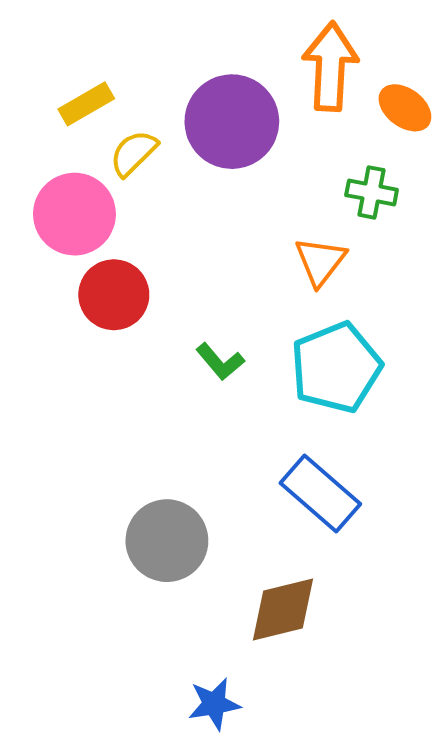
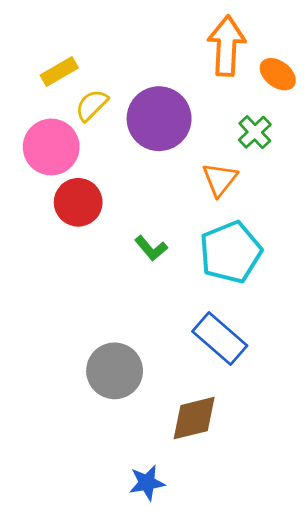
purple circle: (232, 122) -> (159, 119), moved
green cross: (372, 192) -> (255, 132), turned 36

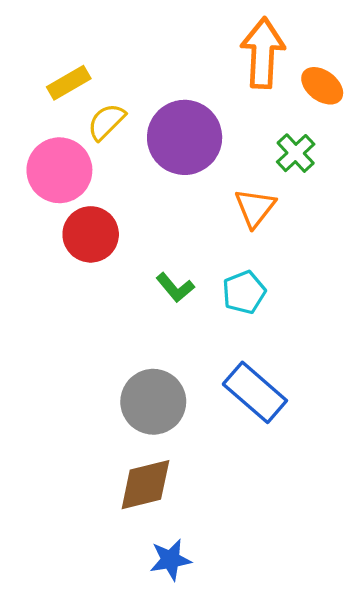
cyan pentagon: (231, 252) -> (244, 292), moved, size x0.6
gray circle: (115, 371) -> (153, 402), moved
brown diamond: (194, 418) -> (145, 485), moved

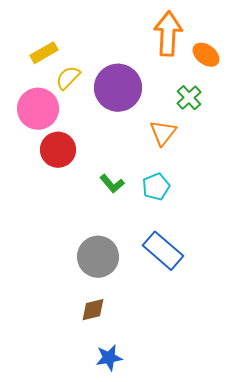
brown diamond: (145, 485) -> (93, 310), size x0.7

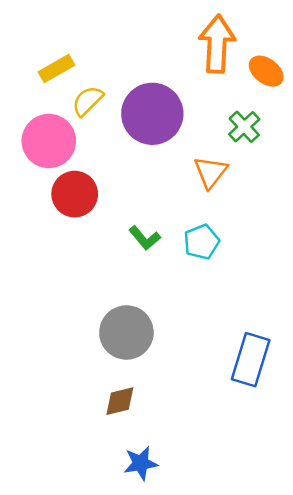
blue rectangle: (163, 251) -> (251, 360), moved, turned 66

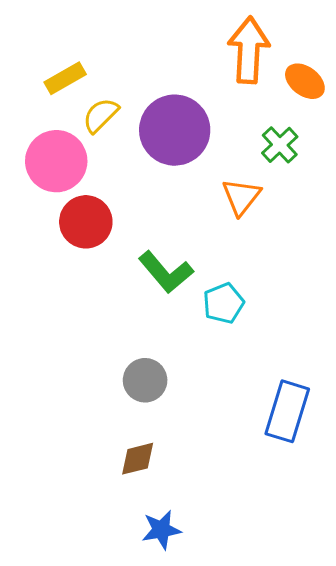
green L-shape: (145, 238) -> (166, 272), size x1.5
cyan pentagon: (201, 242) -> (224, 303), moved
gray circle: (126, 333) -> (145, 380), size x0.7

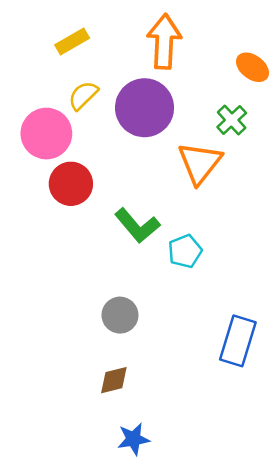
orange arrow: (249, 50) -> (164, 41), moved
yellow rectangle: (65, 78) -> (72, 41), moved
orange triangle: (241, 197) -> (200, 163), size x1.4

